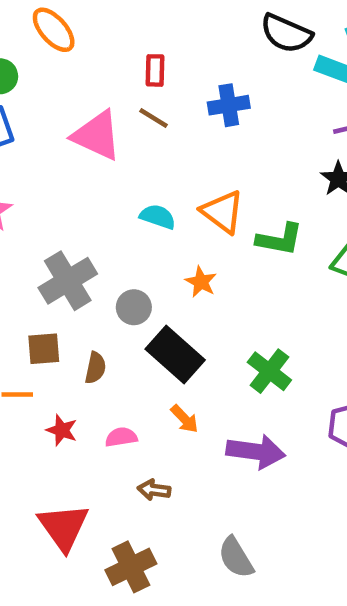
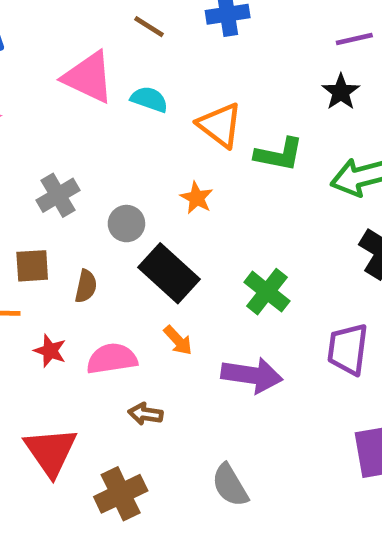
pink triangle: (97, 135) -> (88, 77), moved
cyan semicircle: (158, 217) -> (149, 99), moved
gray cross: (68, 281) -> (58, 195), size x0.7
pink semicircle: (121, 437) -> (112, 359), size x1.5

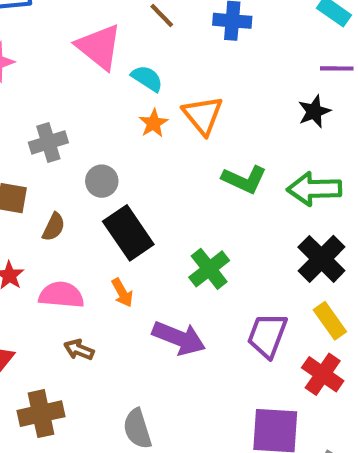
green L-shape: (279, 154) -> (244, 179), moved
orange star: (197, 198) -> (154, 123), moved

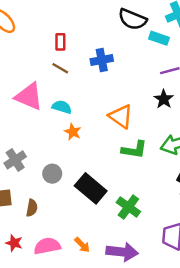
orange triangle: (203, 115) -> (121, 116), moved
black rectangle: (128, 233) -> (91, 188), moved
orange arrow: (122, 293) -> (82, 245), moved

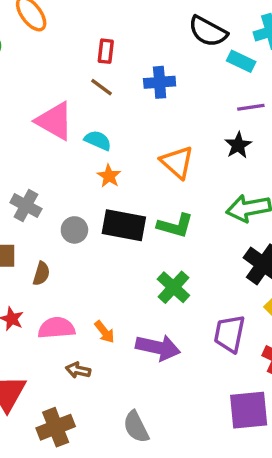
green L-shape: (134, 150) -> (175, 226), moved
gray cross: (15, 160) -> (26, 206), turned -35
black rectangle: (91, 188) -> (124, 225), moved, turned -36

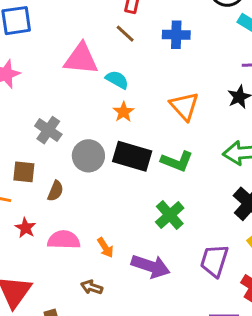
pink triangle: (54, 121) -> (81, 59), turned -30
gray circle: (74, 230) -> (88, 156), size x1.4
brown arrow: (78, 370) -> (92, 287), moved

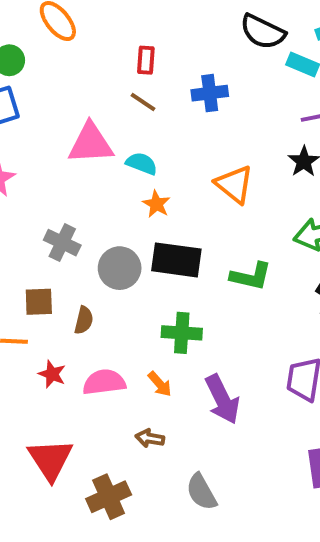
green L-shape: (177, 161) -> (251, 276), moved
green cross: (170, 215) -> (182, 333), moved, turned -36
purple arrow: (151, 266) -> (222, 399), turned 54

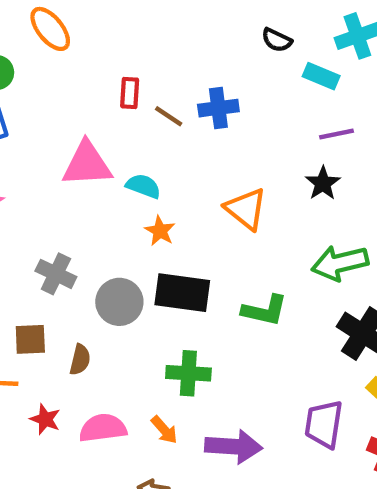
black semicircle: (263, 32) -> (277, 40), size x0.6
red rectangle: (146, 60) -> (130, 93), moved
brown line: (143, 102) -> (169, 116), moved
purple arrow: (222, 399) -> (234, 446), turned -60

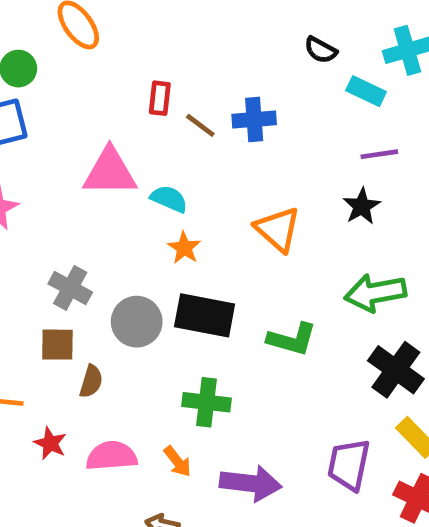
brown square: (30, 339) -> (57, 345), moved

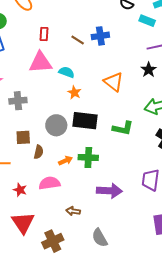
red rectangle: (160, 98) -> (44, 34), moved
gray cross: (70, 288) -> (18, 101), moved, turned -30
red star: (50, 443) -> (20, 190), moved
orange arrow: (177, 462) -> (66, 161), moved, turned -72

